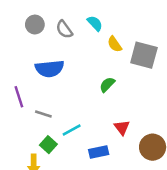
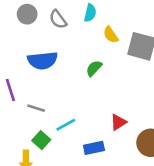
cyan semicircle: (95, 23) -> (90, 13), turned 56
green semicircle: (107, 85) -> (94, 68), moved
red triangle: (122, 127) -> (118, 122), turned 35

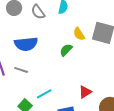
yellow semicircle: (111, 35) -> (79, 34), moved
gray line: (36, 108) -> (21, 70), moved

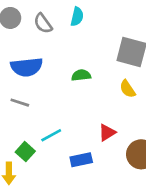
yellow semicircle: (79, 34) -> (128, 89), moved
green semicircle: (66, 50) -> (81, 75), turned 40

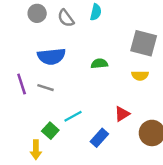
yellow semicircle: (128, 89) -> (140, 76), turned -56
blue rectangle: (81, 160) -> (99, 138), turned -36

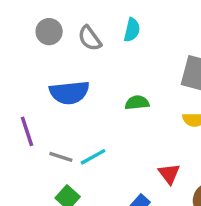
gray line: (45, 88) -> (61, 157), moved
red triangle: (122, 114) -> (169, 174), turned -35
cyan line: (73, 116) -> (93, 157), moved

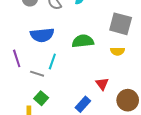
green semicircle: (137, 103) -> (83, 41), size x1.5
cyan line: (93, 157) -> (52, 61), moved, turned -42

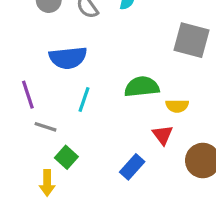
green semicircle: (83, 41) -> (142, 87), moved
yellow semicircle: (117, 51) -> (177, 106), moved
gray line: (37, 74) -> (46, 127), moved

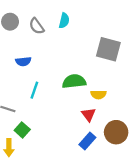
blue semicircle: (68, 58) -> (23, 61), size x0.6
blue rectangle: (132, 167) -> (87, 141), moved

